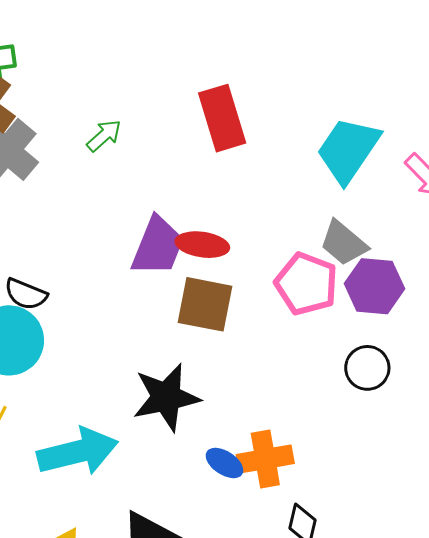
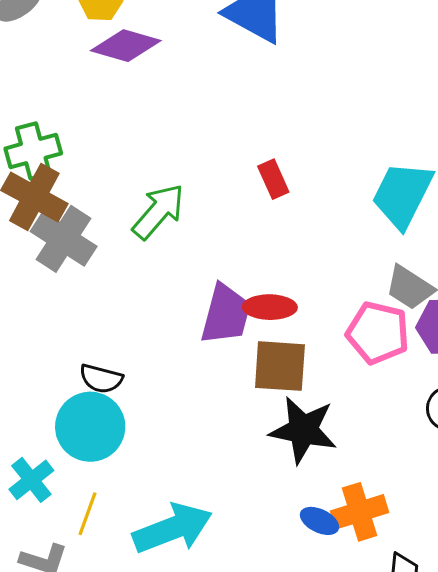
red rectangle: (222, 118) -> (273, 179), size x0.6
green arrow: (104, 136) -> (158, 211), size x1.6
black star: (166, 397) -> (303, 430), moved, turned 30

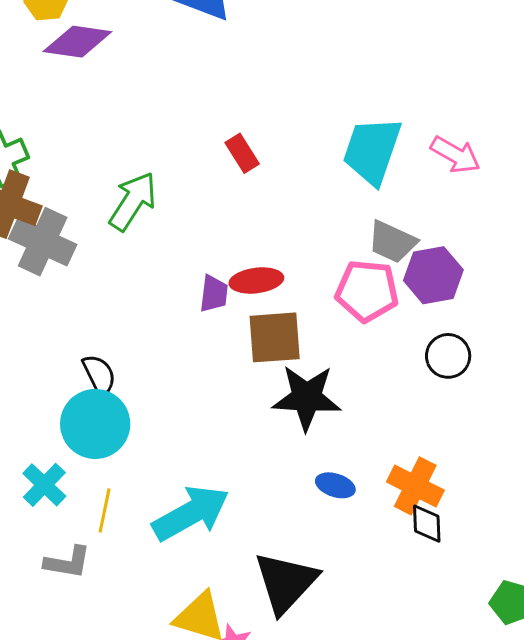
purple trapezoid: (226, 314) -> (214, 294), size x0.6
black semicircle: (101, 379) -> (99, 375), turned -123
orange cross: (359, 512) -> (415, 486), moved, turned -38

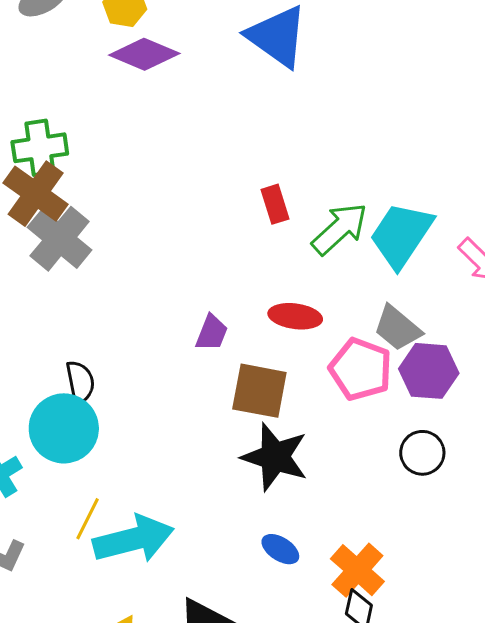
green arrow: (133, 201) -> (340, 229), moved
red ellipse: (256, 281) -> (295, 316), moved
yellow line: (105, 510) -> (88, 519), moved

